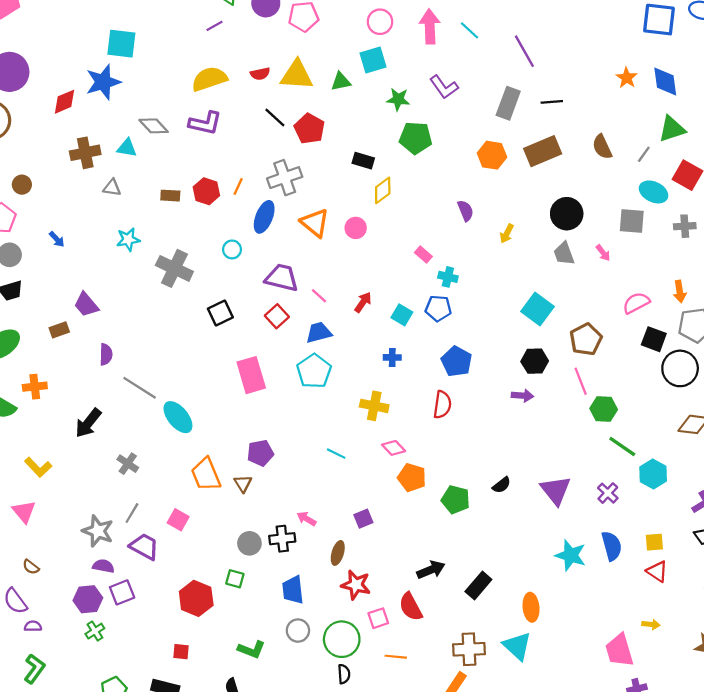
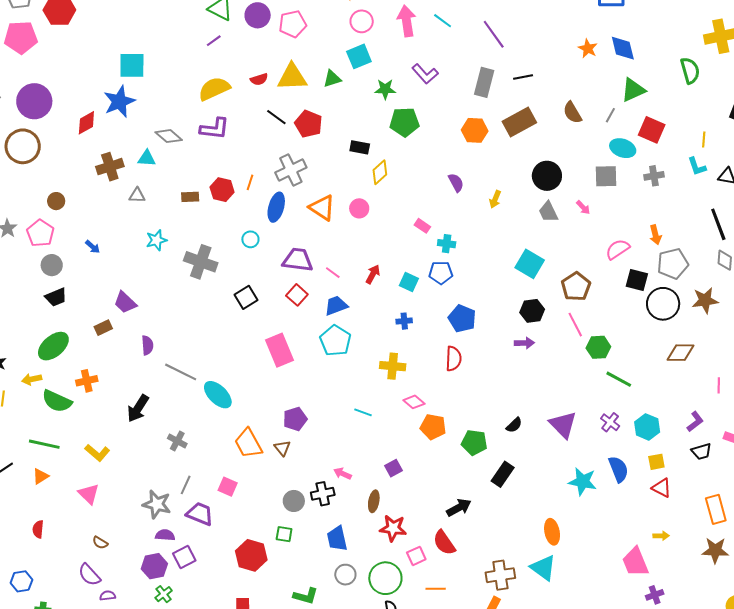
cyan hexagon: (653, 474) -> (647, 427), moved
black rectangle: (478, 585) -> (503, 474), moved

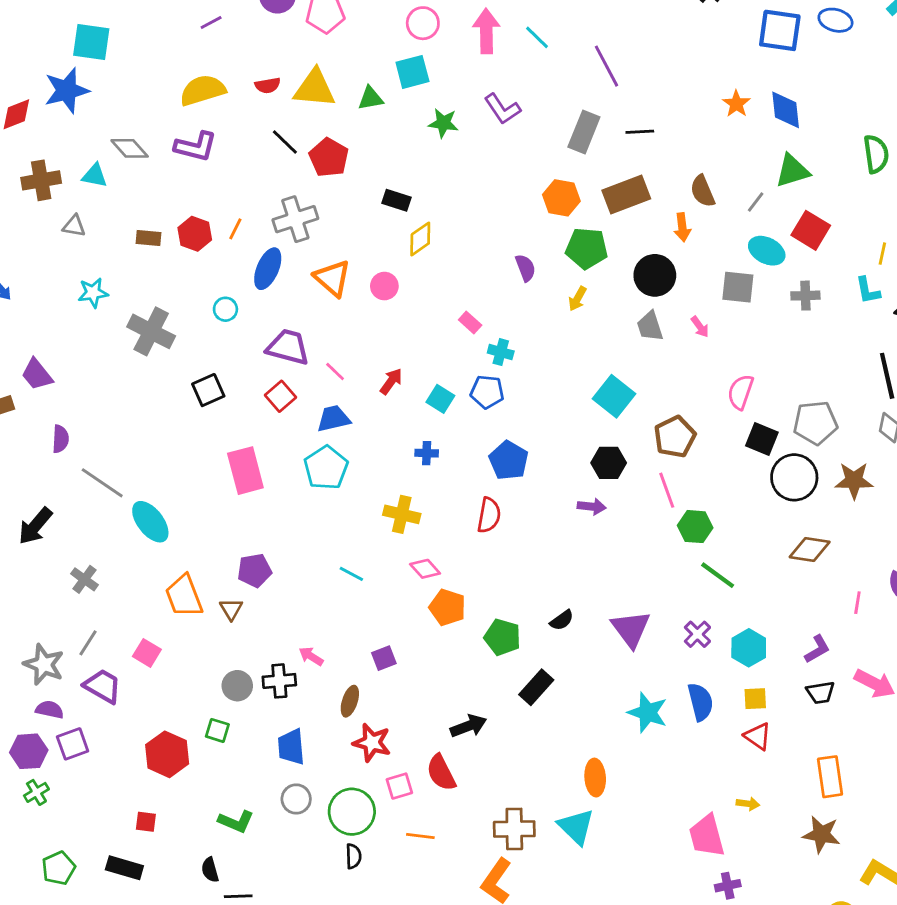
green pentagon: (404, 122) -> (587, 248), moved
orange arrow: (655, 235) -> (682, 227), moved
pink semicircle: (618, 249) -> (741, 392), turned -45

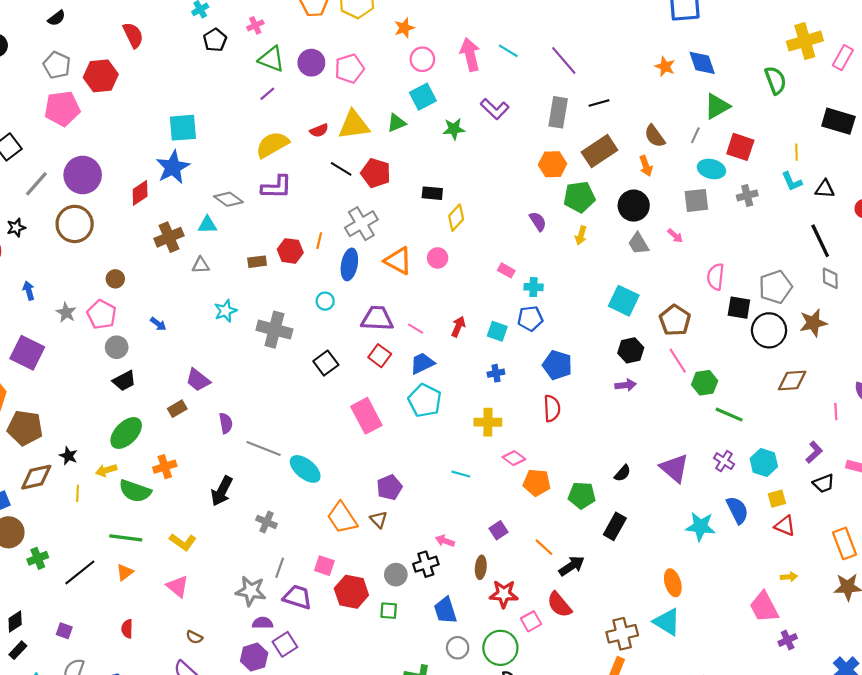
red hexagon: (167, 754) -> (351, 592), moved
orange line: (420, 836) -> (544, 547), moved, turned 48

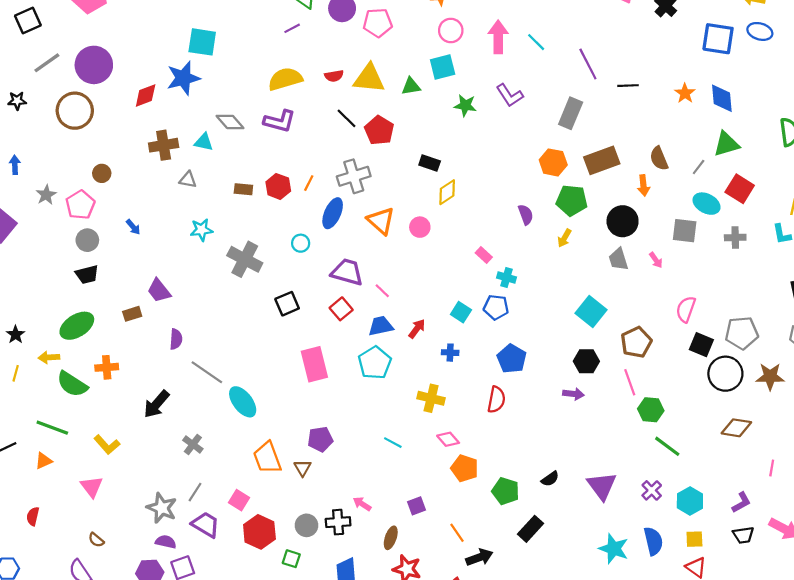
black line: (599, 103) -> (628, 86), moved
red arrow: (458, 327) -> (417, 329), moved

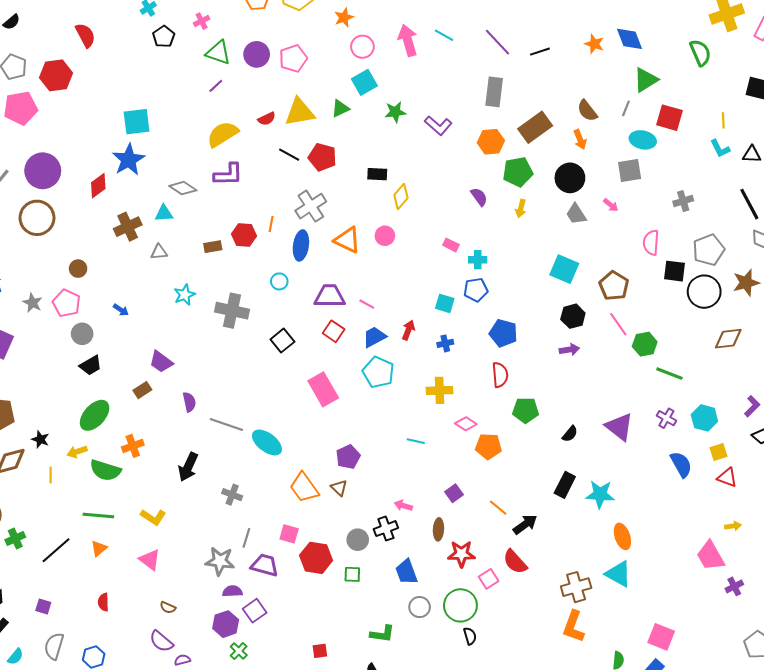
purple L-shape: (510, 95) -> (438, 125), moved
gray cross: (735, 238) -> (683, 201), moved
green pentagon: (506, 491) -> (526, 410), moved
cyan star: (614, 549) -> (600, 494), moved

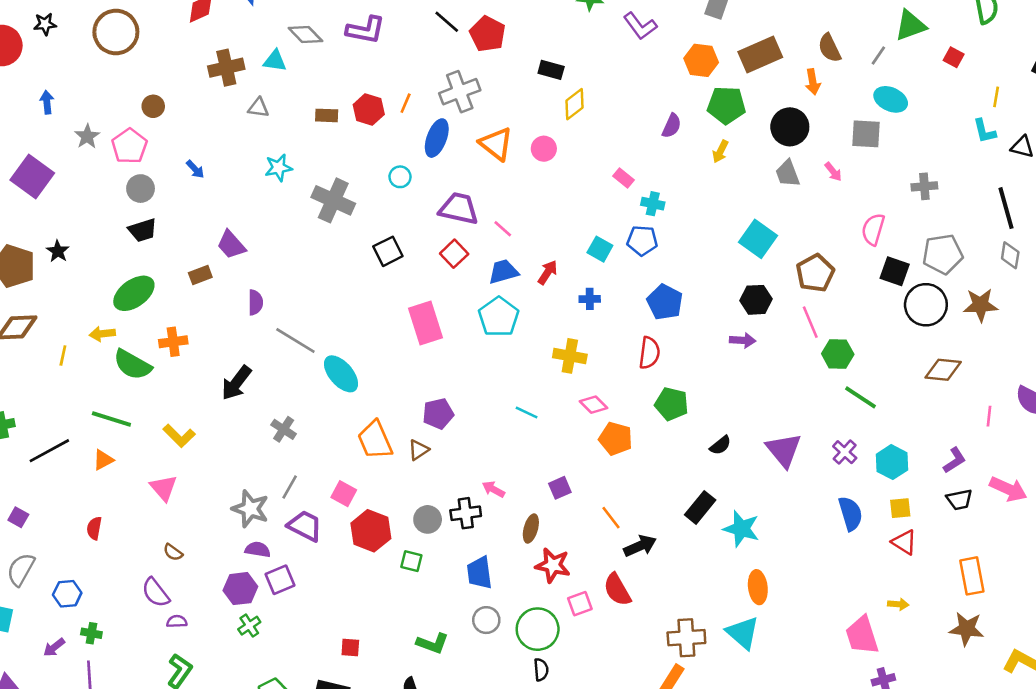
red square: (669, 118) -> (954, 57), moved, size x0.6
purple semicircle: (479, 197) -> (672, 126), turned 48
black star: (40, 439) -> (58, 251), moved
brown triangle: (339, 488) -> (418, 450), turned 30

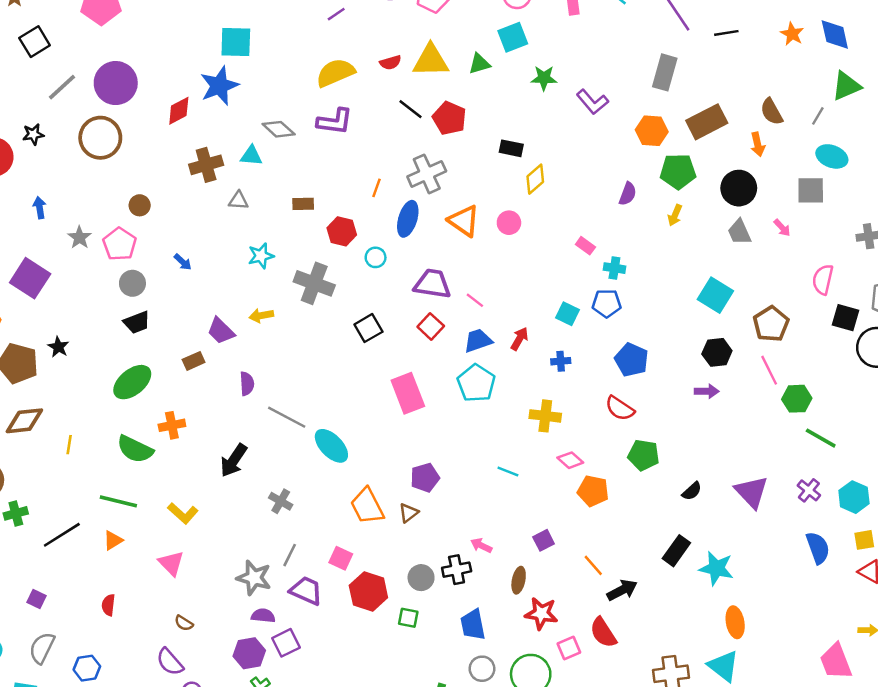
red hexagon: (369, 109) -> (342, 231), moved
yellow arrow: (102, 334) -> (261, 316), moved
red semicircle: (649, 353) -> (620, 408), turned 120

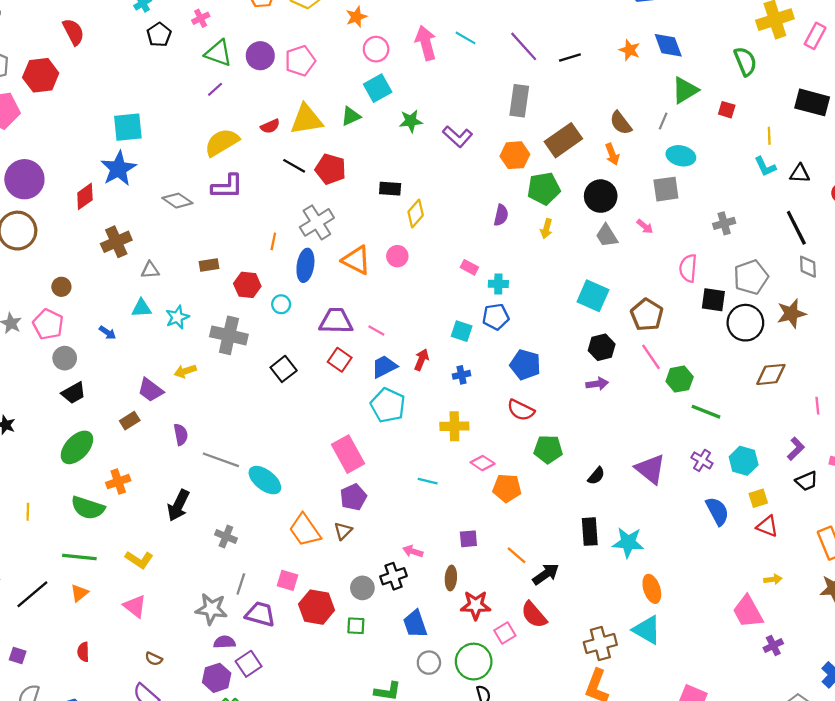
cyan triangle: (251, 156) -> (141, 308), moved
pink rectangle: (408, 393) -> (348, 454), moved
purple square: (544, 540) -> (468, 539), turned 30
black rectangle: (676, 551) -> (590, 532), turned -32

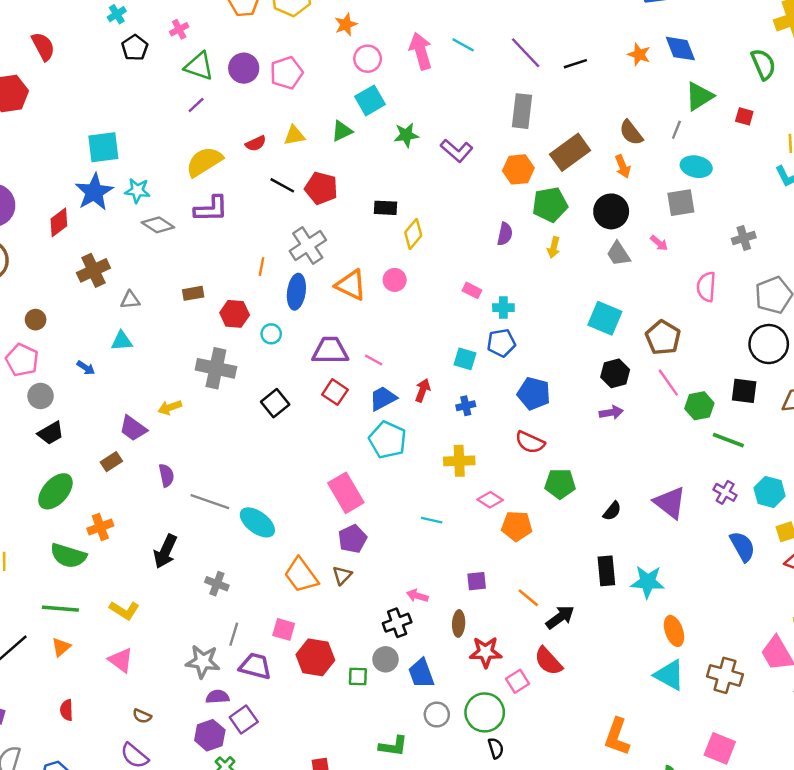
yellow triangle: (306, 119) -> (294, 135), size x0.6
black square: (713, 300) -> (744, 391), moved
cyan star: (177, 317) -> (137, 191), moved, turned 30
gray circle: (362, 588) -> (386, 659), moved
brown cross: (600, 643) -> (725, 675), moved, turned 32

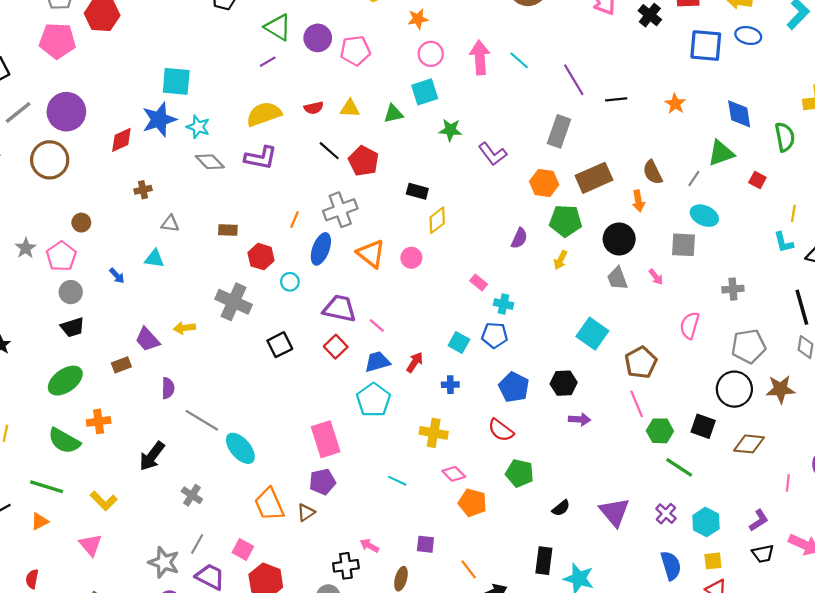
blue diamond: (680, 49) -> (739, 114), moved
brown cross: (93, 270) -> (143, 190), size x0.6
black hexagon: (615, 373) -> (564, 383), moved

